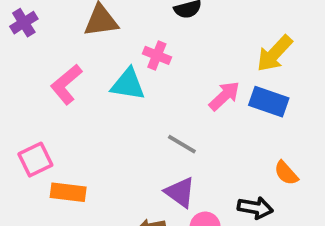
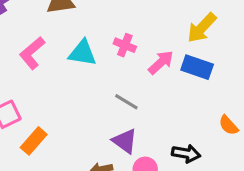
pink cross: (157, 55) -> (125, 45), moved
orange semicircle: (286, 173) -> (228, 125), moved
orange rectangle: (68, 192) -> (34, 141), turned -56

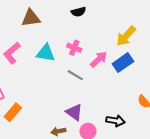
blue rectangle: (197, 67) -> (123, 63), turned -54
gray line: (126, 102) -> (75, 75), moved

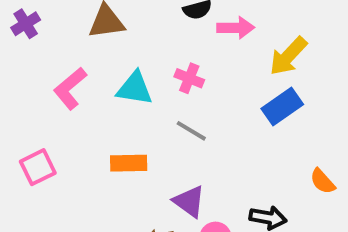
pink arrow: (99, 59) -> (236, 28), moved, turned 42
orange rectangle: (13, 112) -> (129, 163), moved, turned 48

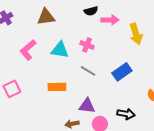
yellow arrow: (288, 56) -> (136, 34), turned -60
blue rectangle: (282, 107) -> (122, 72), moved
purple triangle: (189, 202) -> (87, 106), turned -30

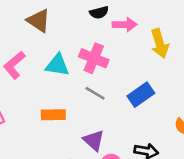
brown triangle: (46, 17) -> (39, 21), turned 42
pink cross: (87, 45) -> (94, 58), size x1.5
purple triangle: (87, 106) -> (94, 140), turned 36

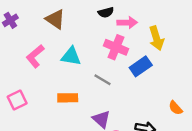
pink cross: (94, 58) -> (116, 47), moved
blue rectangle: (141, 95) -> (141, 66), moved

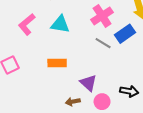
pink cross: (116, 47) -> (102, 16), turned 35
gray line: (103, 80) -> (103, 43), moved

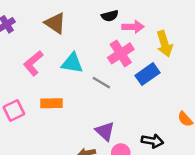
gray line: (103, 43) -> (101, 83), moved
orange rectangle: (57, 63) -> (52, 103), moved

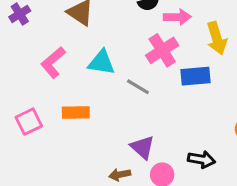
blue rectangle: (147, 74) -> (195, 76), turned 30

